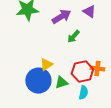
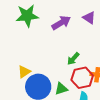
green arrow: (73, 37) -> (73, 59), moved
yellow triangle: (46, 65) -> (24, 72), moved

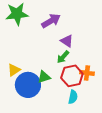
purple triangle: (89, 18) -> (67, 41), moved
green triangle: (61, 89) -> (44, 77), moved

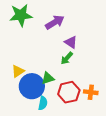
orange cross: (87, 73) -> (91, 92), moved
red hexagon: (72, 76) -> (69, 92), moved
cyan semicircle: (73, 97) -> (43, 103), moved

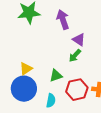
purple arrow: (55, 22) -> (63, 20), turned -78
blue circle: (32, 86) -> (24, 89), moved

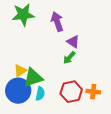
green triangle: (56, 76) -> (33, 78), moved, size x1.5
cyan semicircle: (51, 101) -> (40, 94), moved

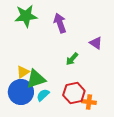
purple triangle: (73, 42) -> (96, 43), moved
orange cross: (93, 92) -> (89, 102), moved
cyan semicircle: (40, 94) -> (43, 95), turned -144

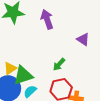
green arrow: (72, 59) -> (59, 64), moved

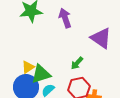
purple triangle: (83, 39) -> (101, 38), size x1.6

